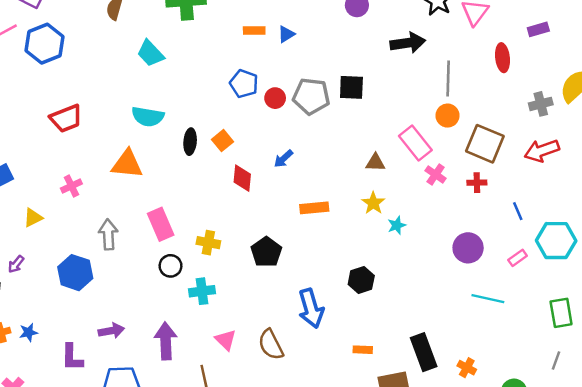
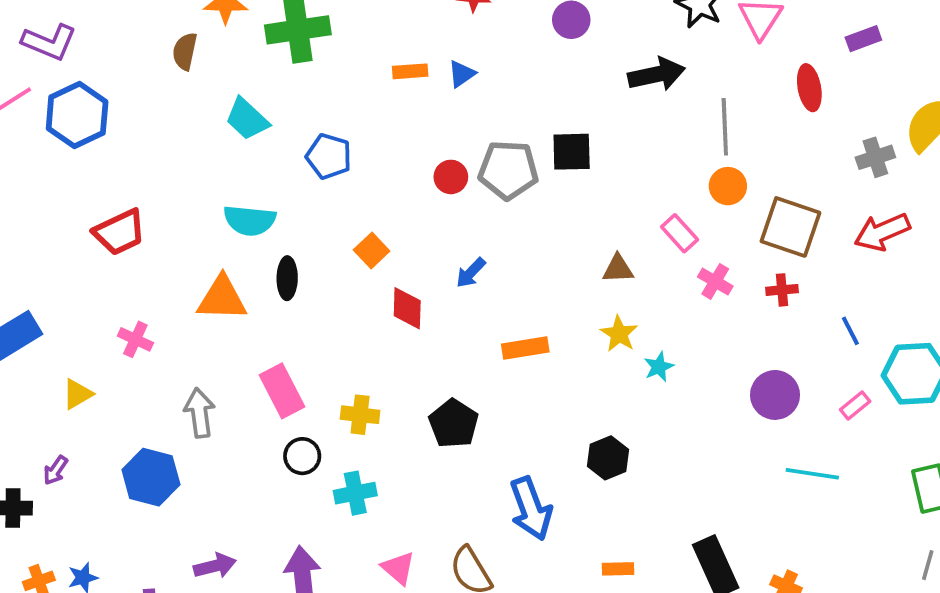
blue pentagon: (244, 84) -> (329, 156), moved
black ellipse: (190, 142) -> (287, 278), moved
pink rectangle: (415, 143) -> (680, 233), size x0.7
pink cross: (71, 186) -> (135, 339), turned -36

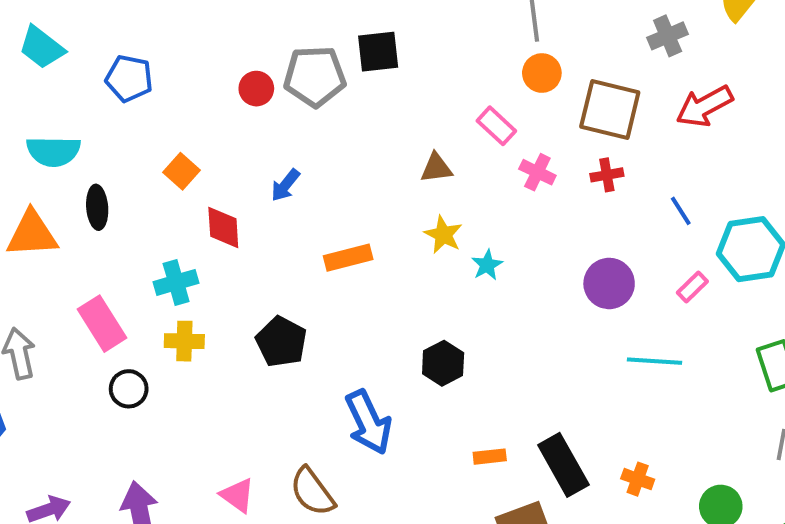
gray cross: (875, 157) -> (668, 36), moved
cyan cross: (355, 493) -> (176, 282), moved
orange rectangle: (618, 569) -> (490, 457), moved

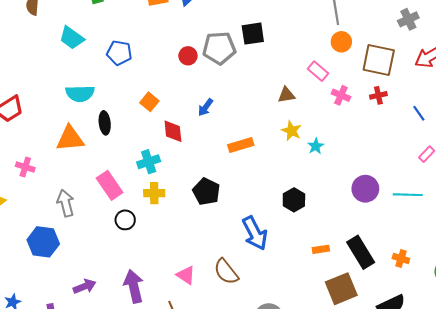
purple circle: (609, 283) -> (365, 189), moved

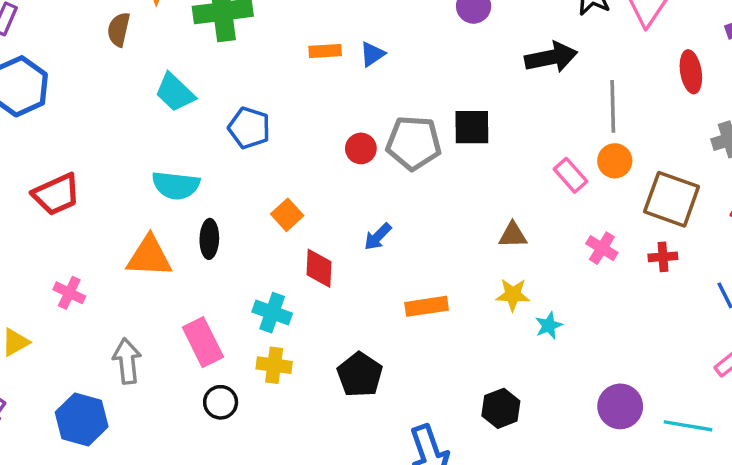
pink rectangle: (318, 71) -> (571, 175), moved
yellow star: (291, 131) -> (513, 295), turned -30
cyan cross: (149, 162) -> (272, 313), turned 30

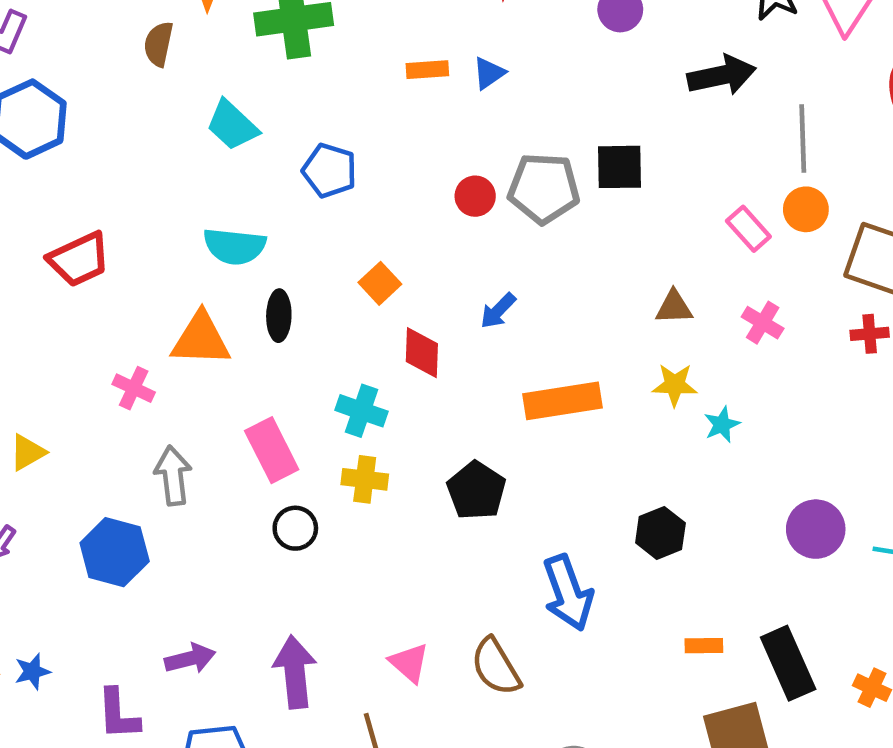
pink cross: (602, 248) -> (763, 323), moved
pink cross: (69, 293) -> (134, 388), moved
orange rectangle: (427, 306) -> (563, 401), size x1.4

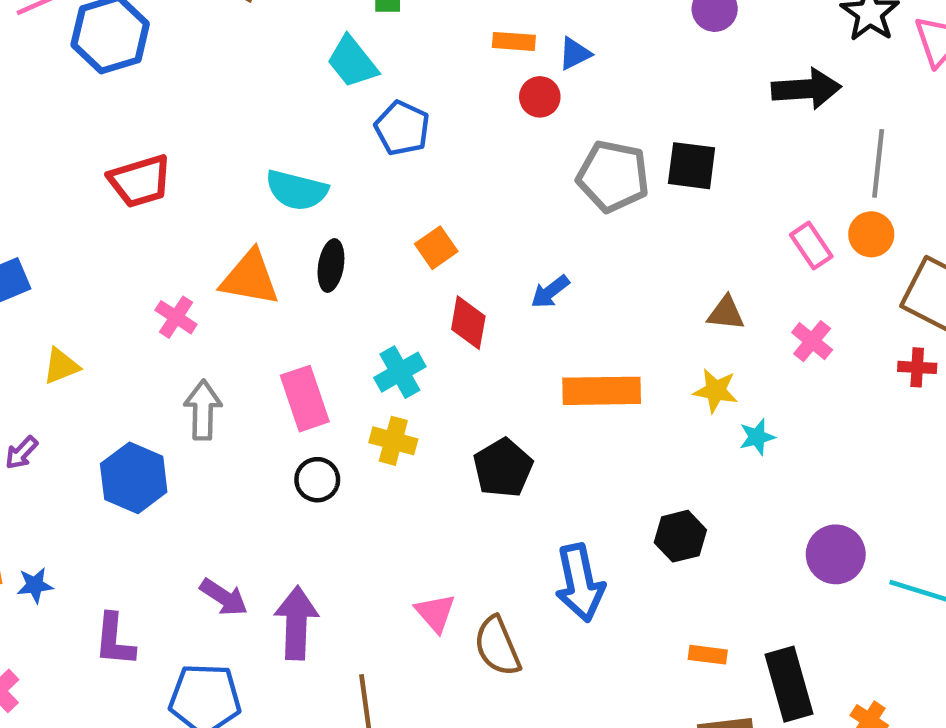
cyan trapezoid: (232, 125) -> (352, 62), moved
red circle: (475, 196) -> (540, 97), moved
cyan cross: (361, 411) -> (400, 372), turned 33
purple arrow: (190, 659) -> (224, 597), moved, turned 39
pink triangle: (409, 663) -> (435, 613), moved

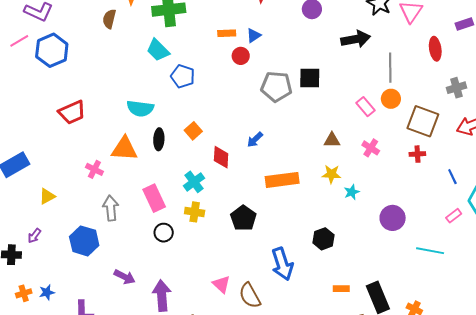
orange square: (436, 248) -> (193, 131), moved
purple circle: (836, 554) -> (393, 218), moved
purple arrow: (224, 597) -> (125, 277), moved

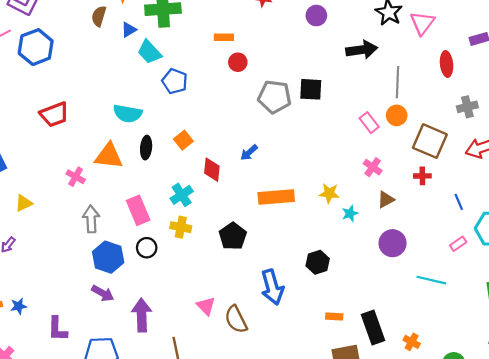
blue triangle: (254, 35) -> (129, 30), moved
brown triangle: (332, 140) -> (386, 199), moved, turned -30
blue hexagon: (84, 241) -> (108, 257), moved

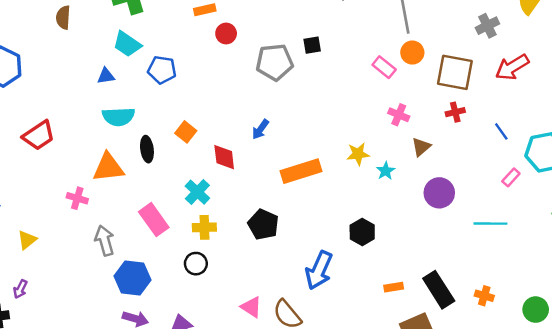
blue triangle: (129, 30) -> (106, 76), moved, turned 35
black square: (311, 89) -> (312, 45), size x0.7
black circle: (147, 248) -> (196, 264), moved
blue arrow: (272, 287) -> (319, 270), turned 52

